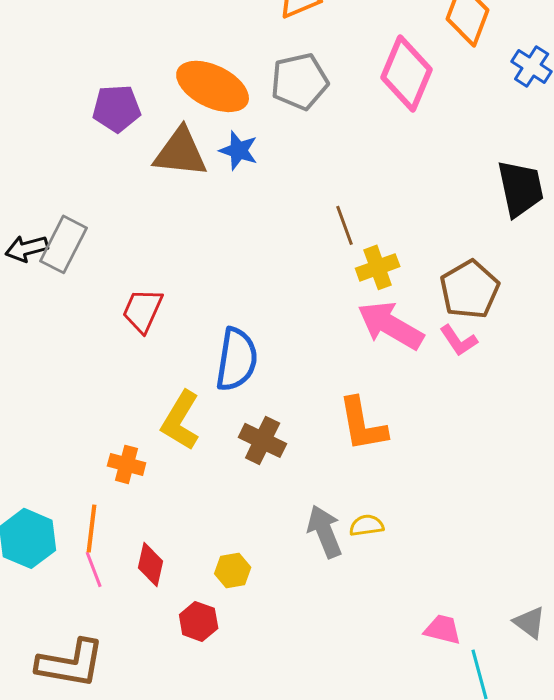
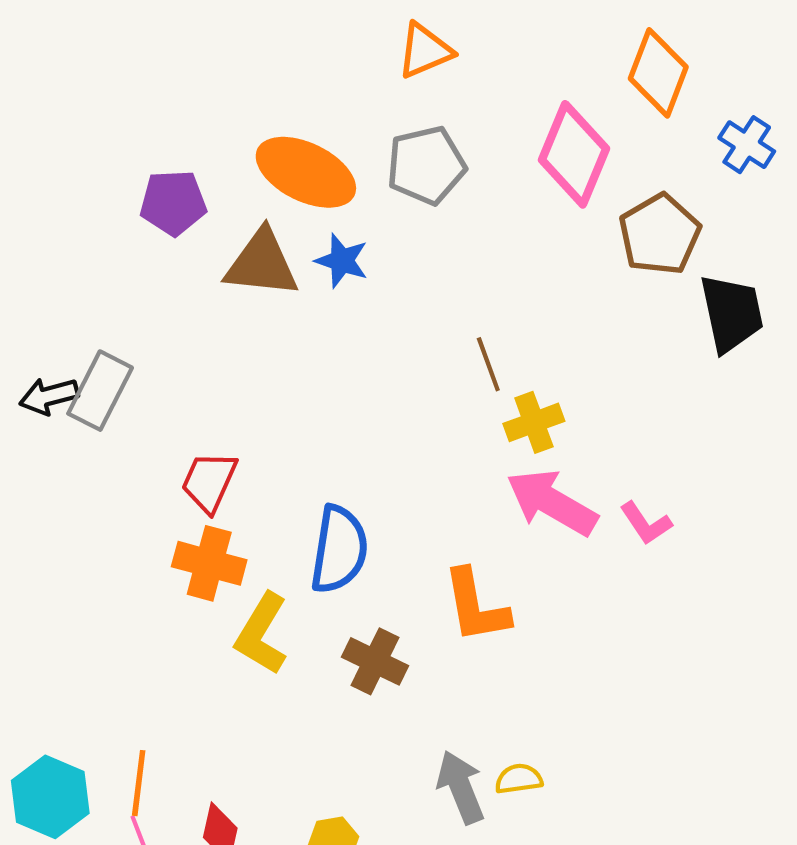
brown pentagon: (470, 289) -> (660, 234), moved
orange L-shape: (363, 424) -> (476, 606), moved
orange cross: (127, 464) -> (209, 563), moved, size x1.4

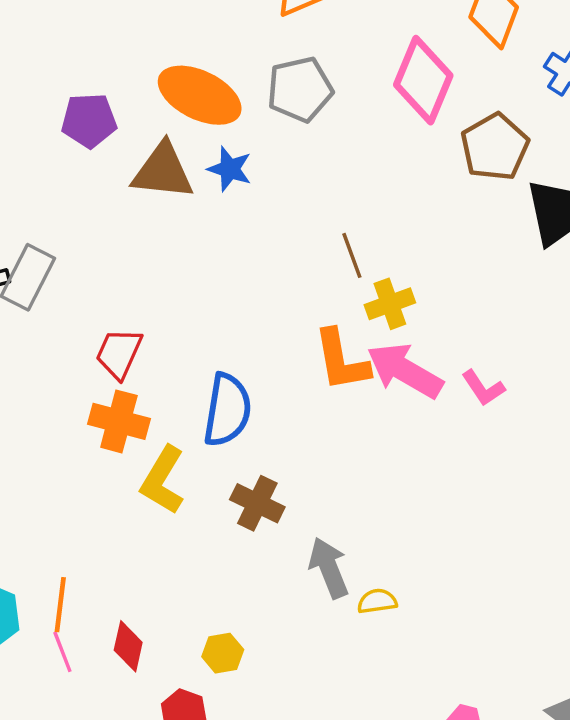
orange L-shape: (476, 606) -> (341, 360), moved
gray arrow: (461, 787) -> (329, 568), moved

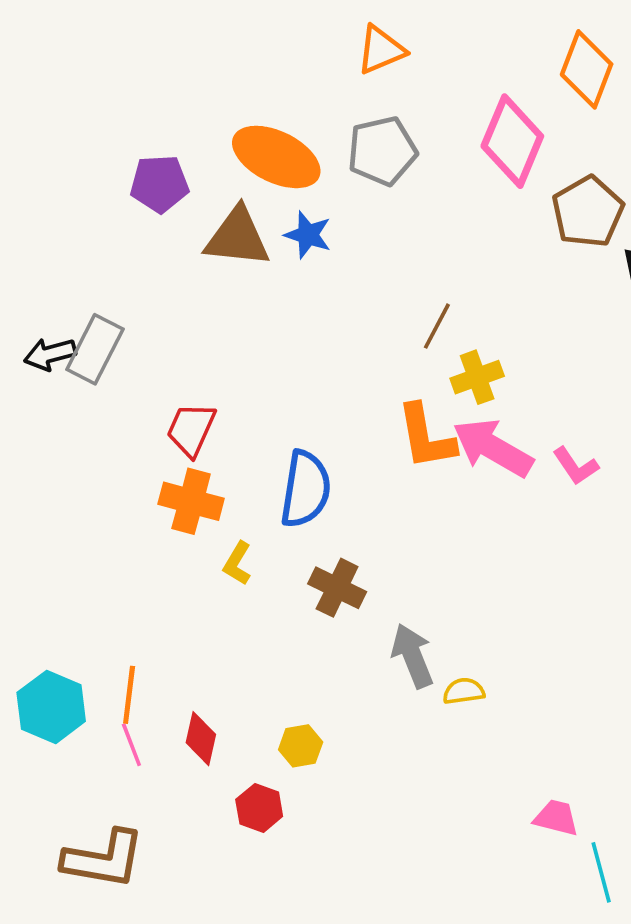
brown line: (352, 255) -> (437, 326), turned 48
yellow L-shape: (163, 480) -> (237, 563), size x0.6

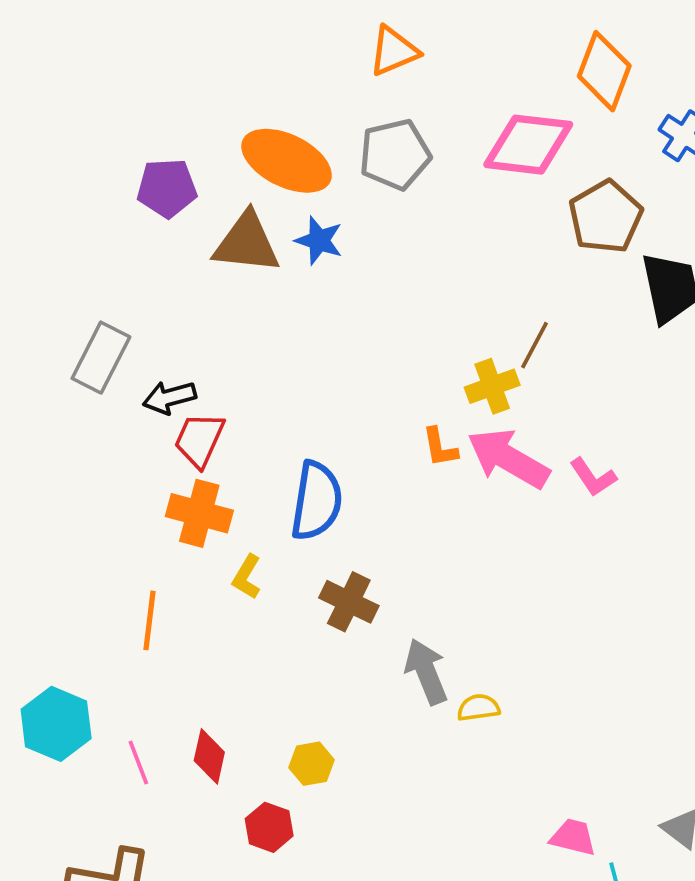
pink diamond: (512, 141) -> (528, 145), turned 74
brown line: (437, 326) -> (534, 345), moved
black arrow: (50, 354) -> (169, 397), moved
orange L-shape: (426, 437) -> (440, 447), size x0.6
orange line: (129, 695) -> (150, 620), moved

